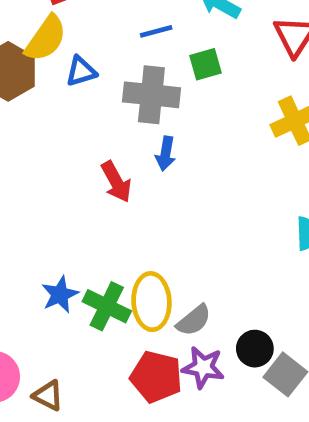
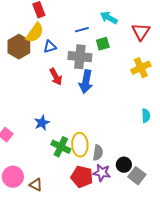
blue arrow: (166, 154) -> (86, 82), size x1.6
red arrow: (116, 182) -> (56, 77), moved
blue star: (60, 295) -> (42, 123), moved
gray semicircle: (194, 320) -> (98, 153), turned -42

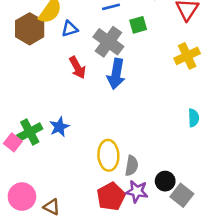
gray cross: (80, 57) -> (108, 42), turned 30
green cross: (61, 147) -> (30, 132), moved, turned 36
red pentagon: (82, 177) -> (111, 197), turned 30

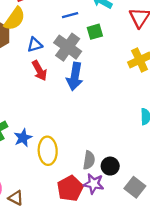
blue triangle: (70, 29) -> (35, 45), moved
blue star: (59, 127) -> (23, 138), moved
yellow ellipse: (108, 155) -> (48, 151), moved
black circle: (165, 181) -> (110, 166), moved

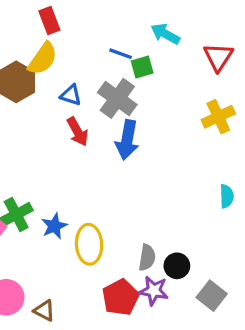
blue line: (70, 15) -> (121, 54), turned 35
green square: (95, 32) -> (142, 67), moved
blue triangle: (35, 45) -> (71, 95), turned 35

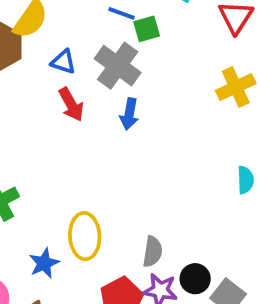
blue arrow: (127, 140) -> (129, 114), size x0.7
blue star: (54, 226) -> (44, 263), moved
black circle: (177, 266) -> (195, 279), moved

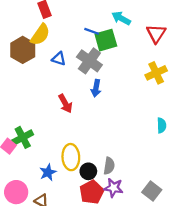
green square: (147, 29) -> (106, 40), size x1.5
red arrow: (71, 104) -> (65, 104), moved
black circle: (195, 279) -> (88, 171), moved

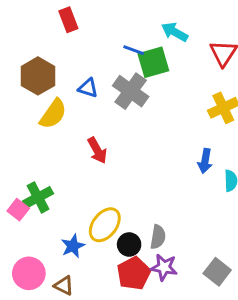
yellow semicircle: (40, 35) -> (53, 114), moved
blue arrow: (96, 88) -> (205, 161), moved
yellow ellipse: (71, 157) -> (105, 225), turned 40

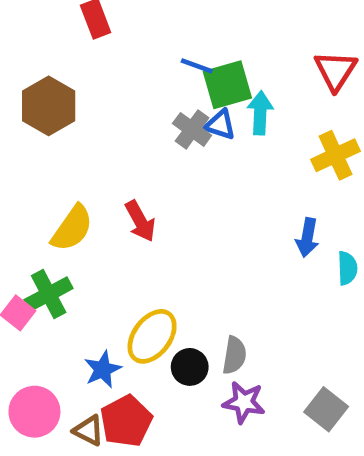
cyan arrow: (175, 32) -> (260, 113), moved, turned 64
blue triangle: (88, 88) -> (220, 125), moved
gray cross: (131, 91) -> (192, 129), size x0.7
yellow semicircle: (53, 114) -> (72, 228), moved
red pentagon: (134, 273) -> (126, 421), moved

